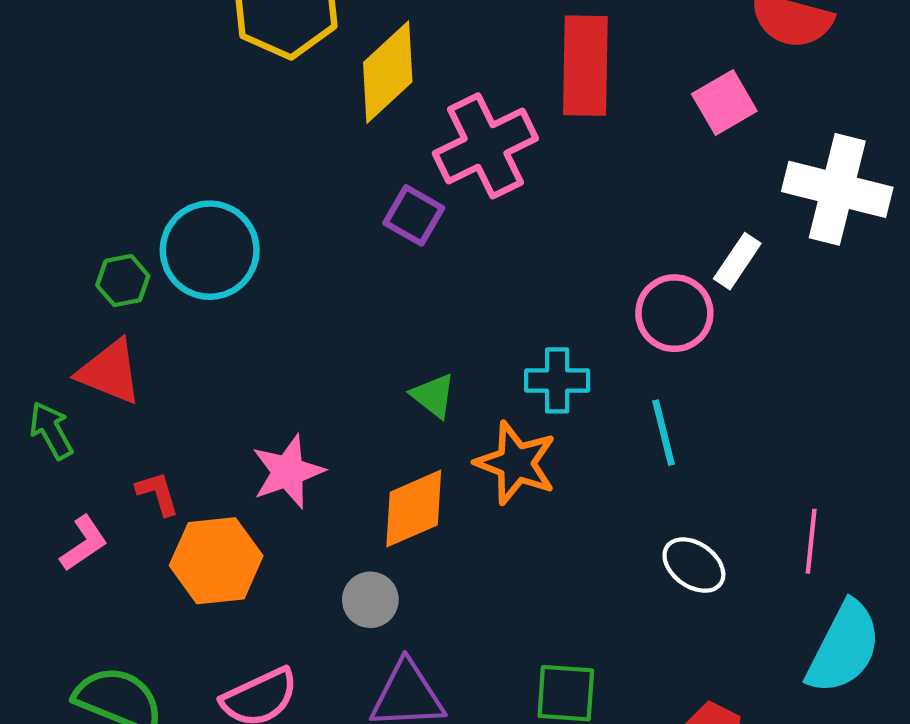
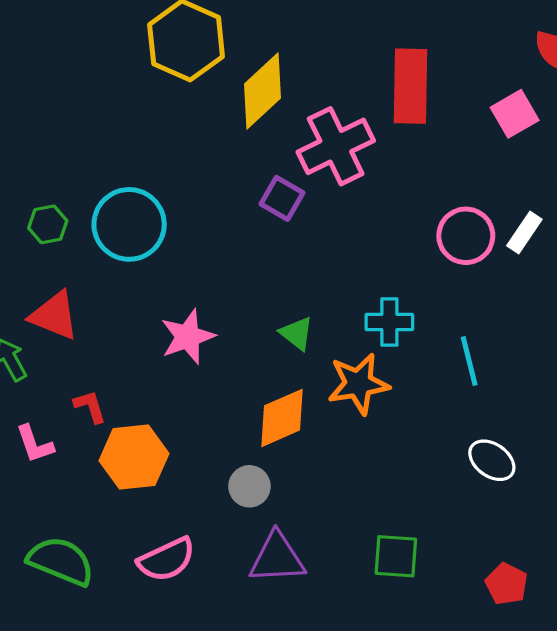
green hexagon: (123, 281) -> (48, 224), moved
pink circle: (674, 313) -> (466, 236), moved
orange star: (516, 463) -> (358, 384), turned -30
pink star: (288, 472) -> (188, 337), moved
pink L-shape: (84, 543) -> (35, 444), turned 105

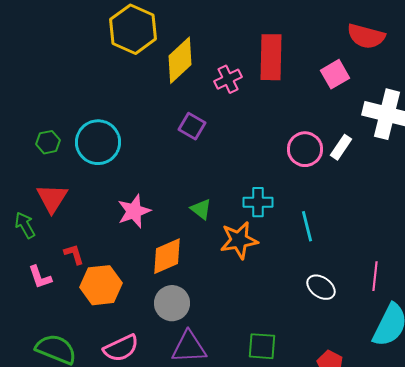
pink cross: (336, 146) -> (228, 79), moved, size x0.6
red triangle: (54, 316) -> (52, 198), turned 40
orange diamond: (282, 418) -> (167, 256), moved
gray circle: (249, 486) -> (172, 303), size x1.4

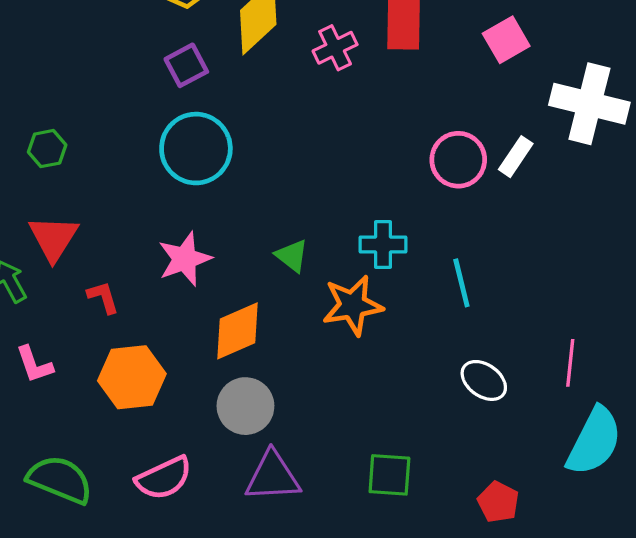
purple square: (192, 126) -> (186, 65), moved, turned 32
cyan circle: (98, 142) -> (196, 149), moved
red L-shape: (74, 254) -> (103, 297), moved

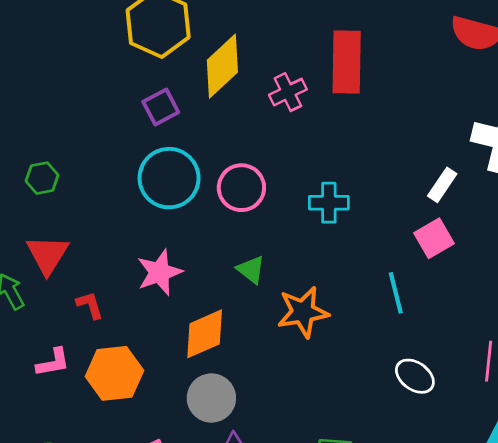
pink square: (506, 40) -> (434, 238), moved
pink circle: (458, 160) -> (241, 188), moved
cyan cross: (383, 244) -> (329, 203), moved
pink L-shape: (34, 364) -> (53, 362), moved, turned -81

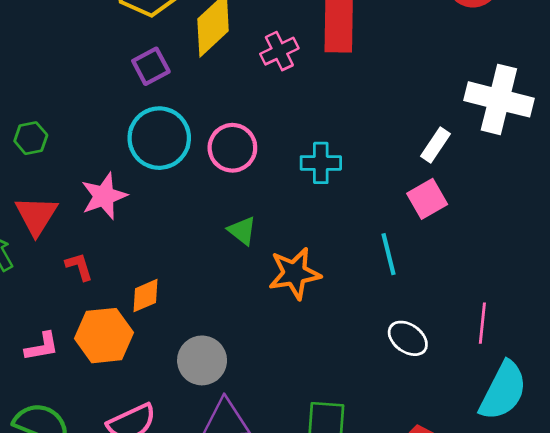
pink star: (159, 272) -> (104, 196), moved
orange diamond: (205, 334) -> (145, 296), moved, size x0.7
pink L-shape: (53, 362) -> (42, 347), moved

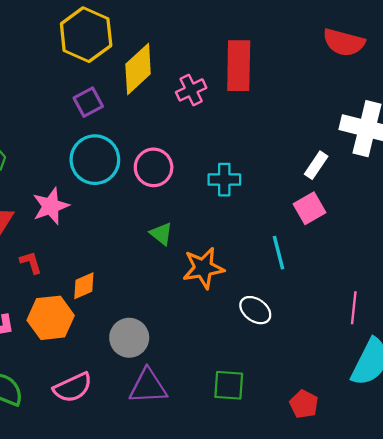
white ellipse: (408, 338) -> (255, 310), moved

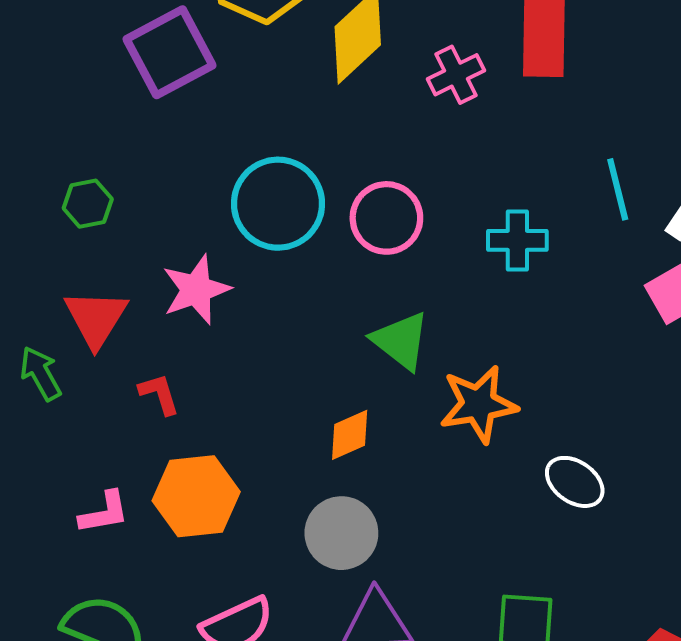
purple square: (88, 102) -> (170, 52), moved, size x1.6
green triangle: (161, 234) -> (401, 341), size x1.4
cyan line: (279, 253) -> (618, 189), moved
orange diamond: (84, 286) -> (350, 435), moved

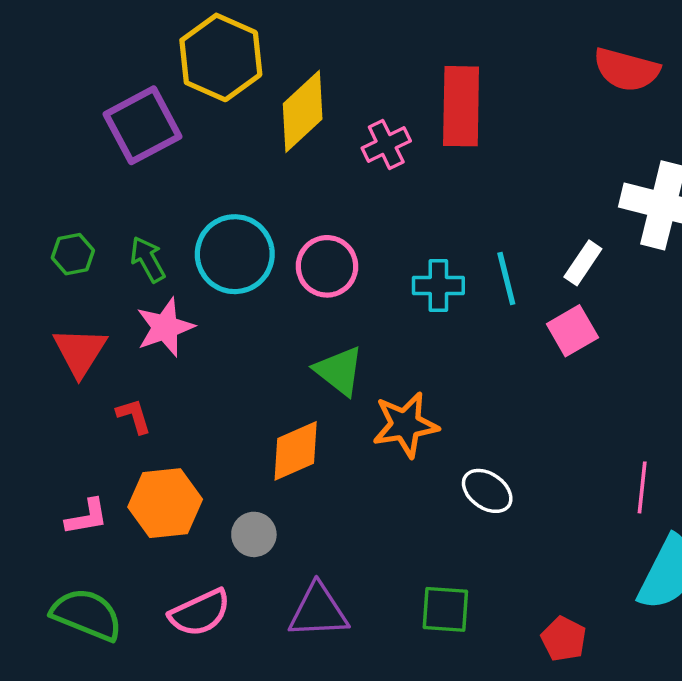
cyan line: (618, 189) -> (506, 279), moved
green arrow: (41, 373) -> (148, 259), moved
orange diamond: (350, 435) -> (296, 451), size x1.4
gray circle: (341, 533) -> (254, 534), moved, size x0.7

